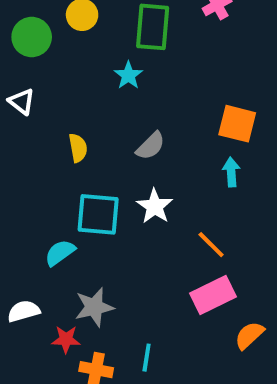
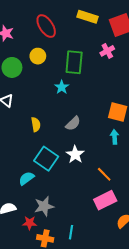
cyan square: (98, 214) -> (46, 159), turned 30

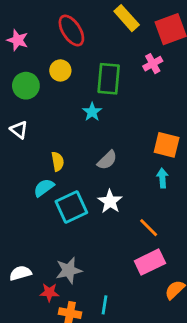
yellow rectangle: (88, 17) -> (127, 18), turned 30
cyan square: (46, 159) -> (71, 207), turned 30
cyan semicircle: (26, 178) -> (44, 188), moved

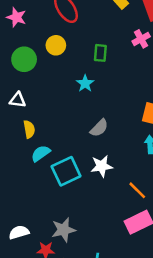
green rectangle: (109, 79) -> (100, 53), size x0.6
white triangle: (19, 130) -> (18, 100), turned -30
yellow semicircle: (58, 161) -> (29, 129), moved
white star: (110, 201) -> (102, 166), turned 30

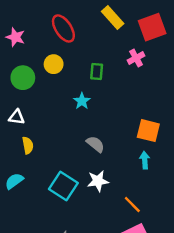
gray semicircle: (99, 128) -> (95, 144), turned -96
cyan semicircle: (41, 153) -> (14, 181), moved
cyan square: (66, 171) -> (63, 186), turned -32

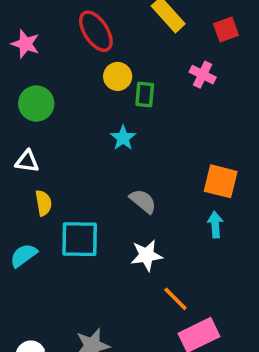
red square: (152, 27) -> (226, 29), size x0.6
pink cross: (136, 58) -> (203, 75), turned -35
yellow circle: (54, 64) -> (118, 76), moved
cyan square: (63, 186) -> (80, 239), moved, turned -32
orange line: (132, 204) -> (175, 299), moved

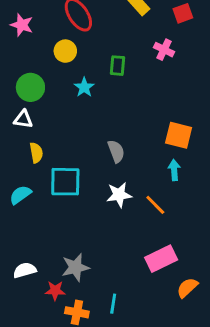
yellow circle: (118, 76) -> (65, 51), moved
green circle: (36, 104) -> (30, 87), moved
cyan star: (123, 138) -> (84, 87), moved
gray semicircle: (143, 201) -> (116, 151), turned 30
orange line: (175, 299) -> (155, 205), moved

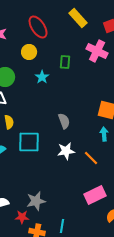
pink cross: (164, 50) -> (97, 51), size x1.5

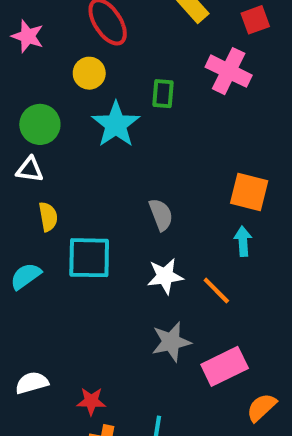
cyan star: (42, 77) -> (116, 124), size x1.6
gray star: (36, 201) -> (171, 342), moved
red star: (22, 217) -> (91, 401), moved

